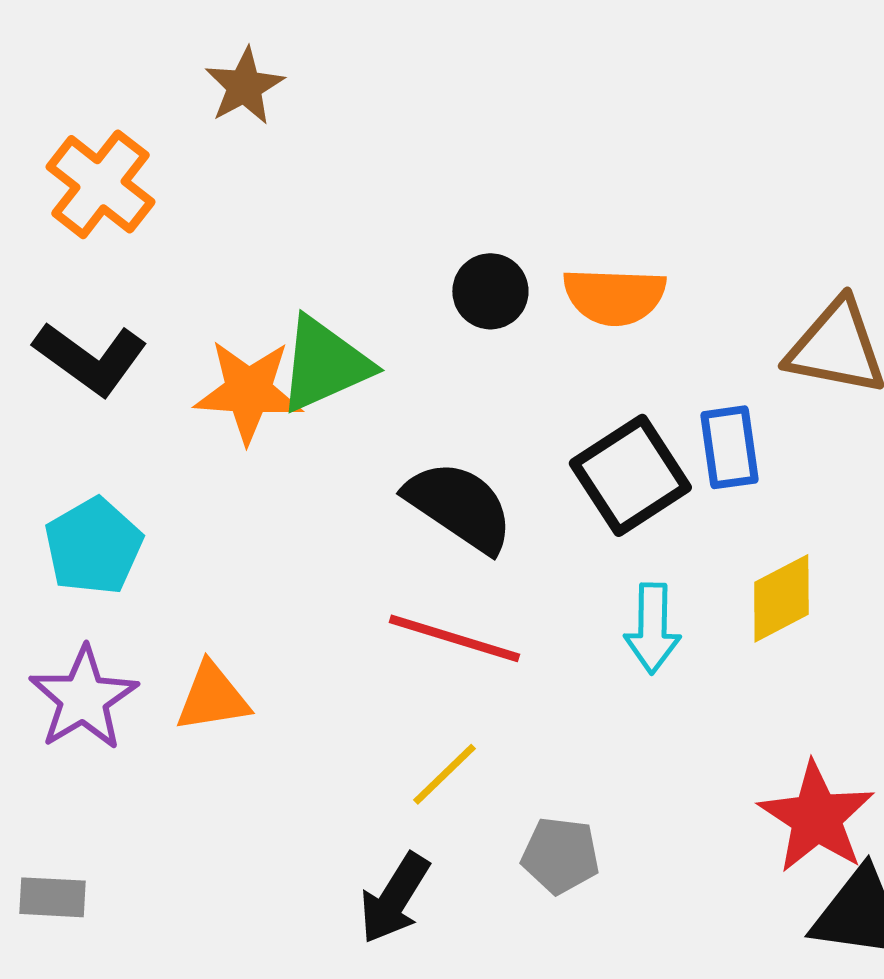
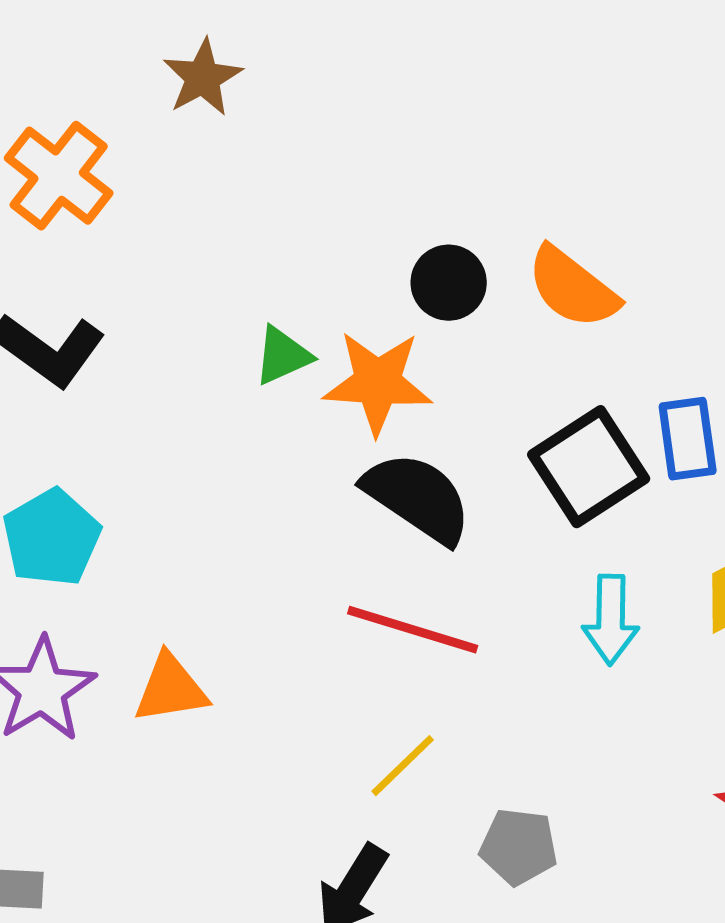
orange semicircle: (614, 296) -> (573, 288), turned 36
green triangle: (324, 364) -> (283, 356), size x0.6
orange star: (248, 391) -> (378, 383), moved

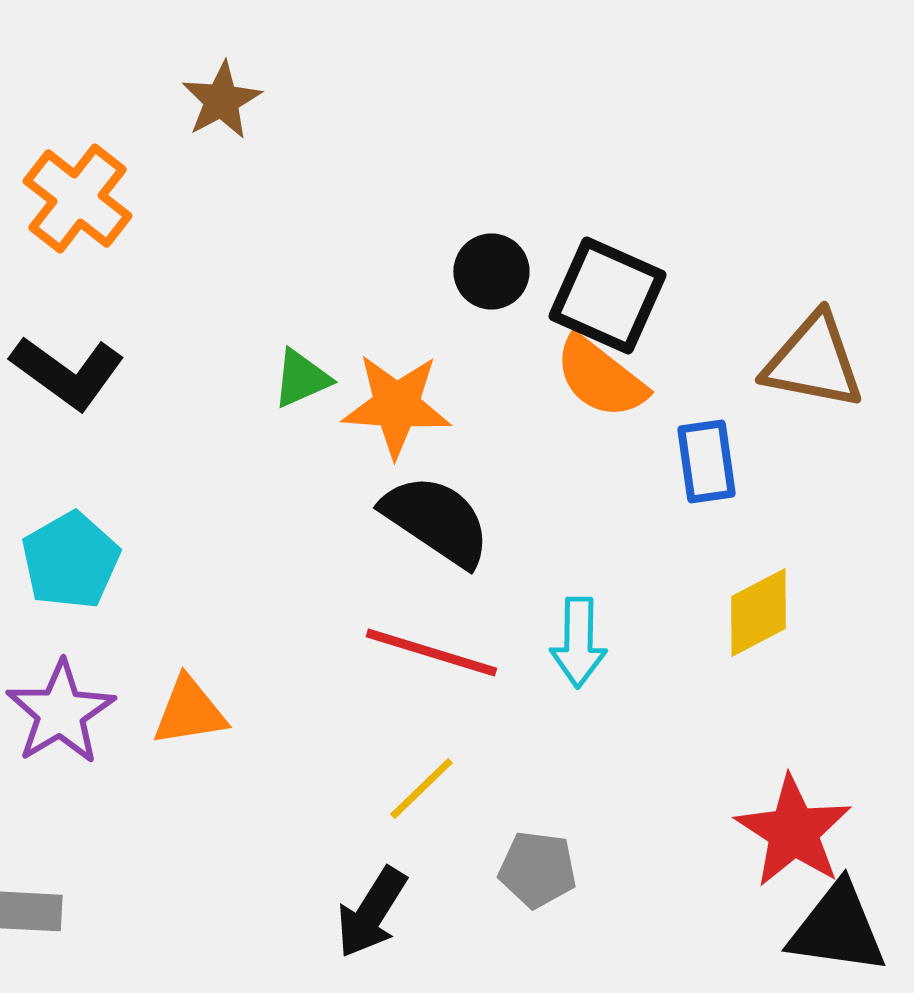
black circle: (449, 283) -> (491, 271), moved
orange semicircle: (573, 288) -> (600, 377), moved
black square: (589, 467) -> (607, 295), moved, turned -33
cyan arrow: (611, 620) -> (578, 642), moved

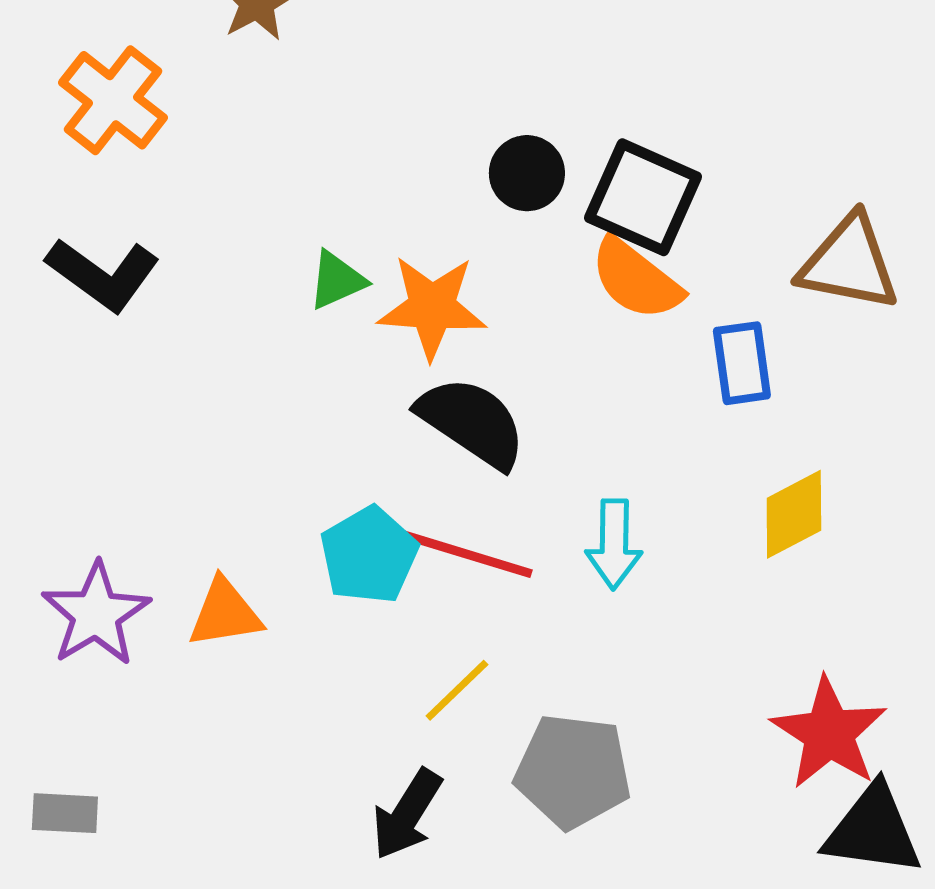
cyan pentagon: (70, 560) -> (369, 555), moved
gray pentagon: (537, 869) -> (573, 771), size x1.5

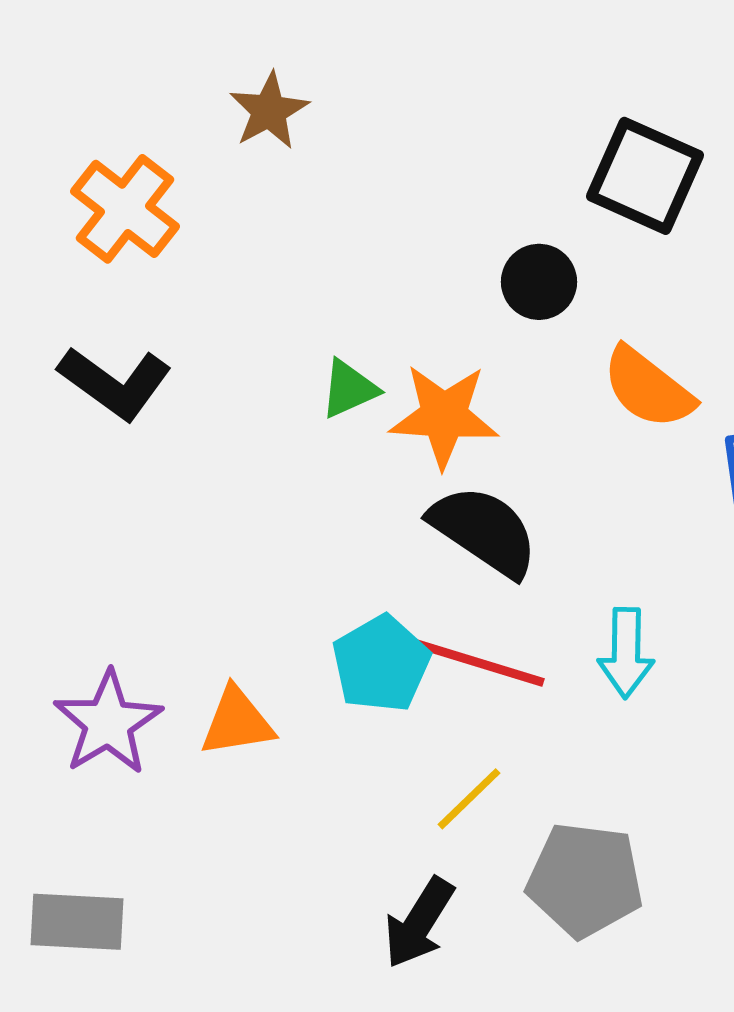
black square: (643, 197) -> (645, 176), moved
gray rectangle: (65, 813) -> (77, 922), size x1.4

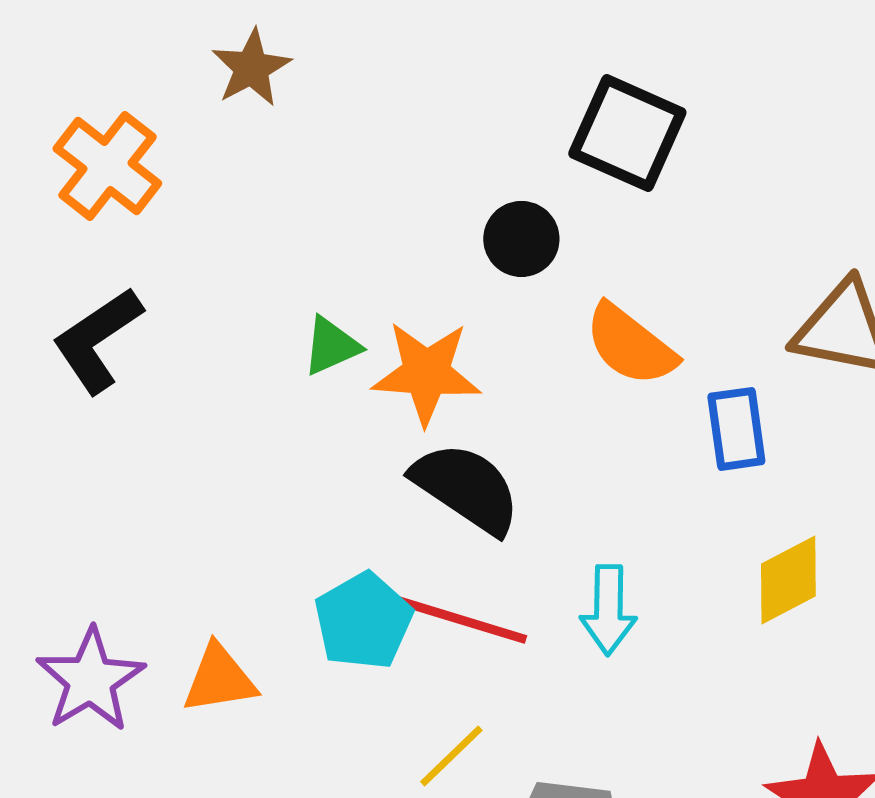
black L-shape: (115, 383) -> (97, 340), turned 110

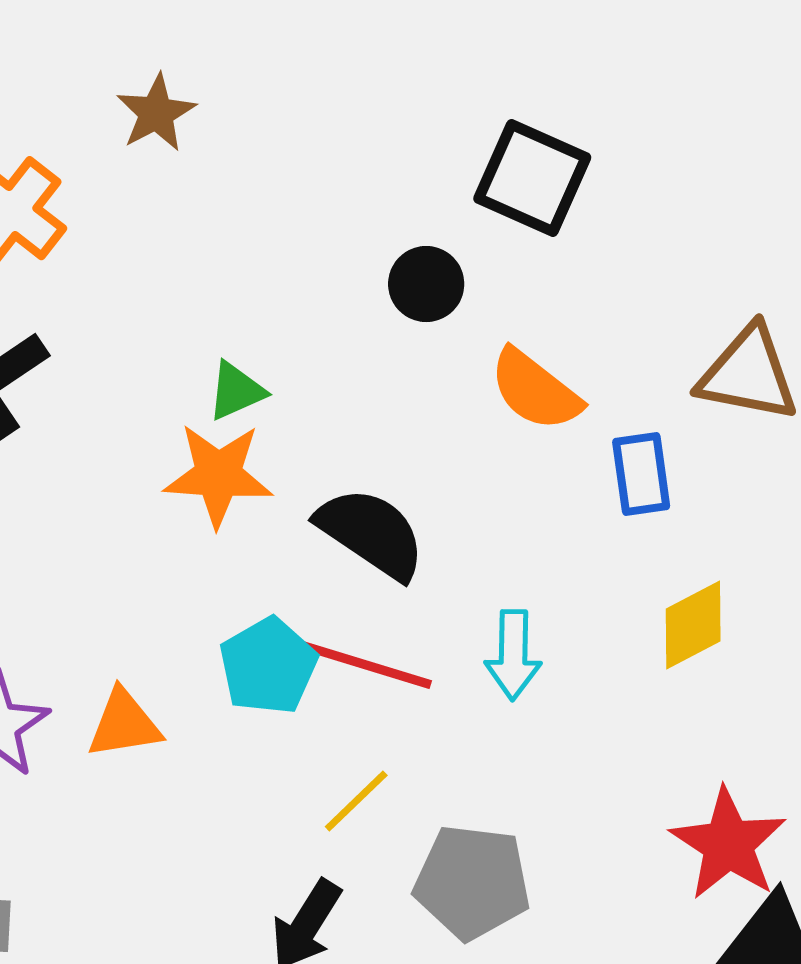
orange star: (426, 373) -> (218, 475), moved

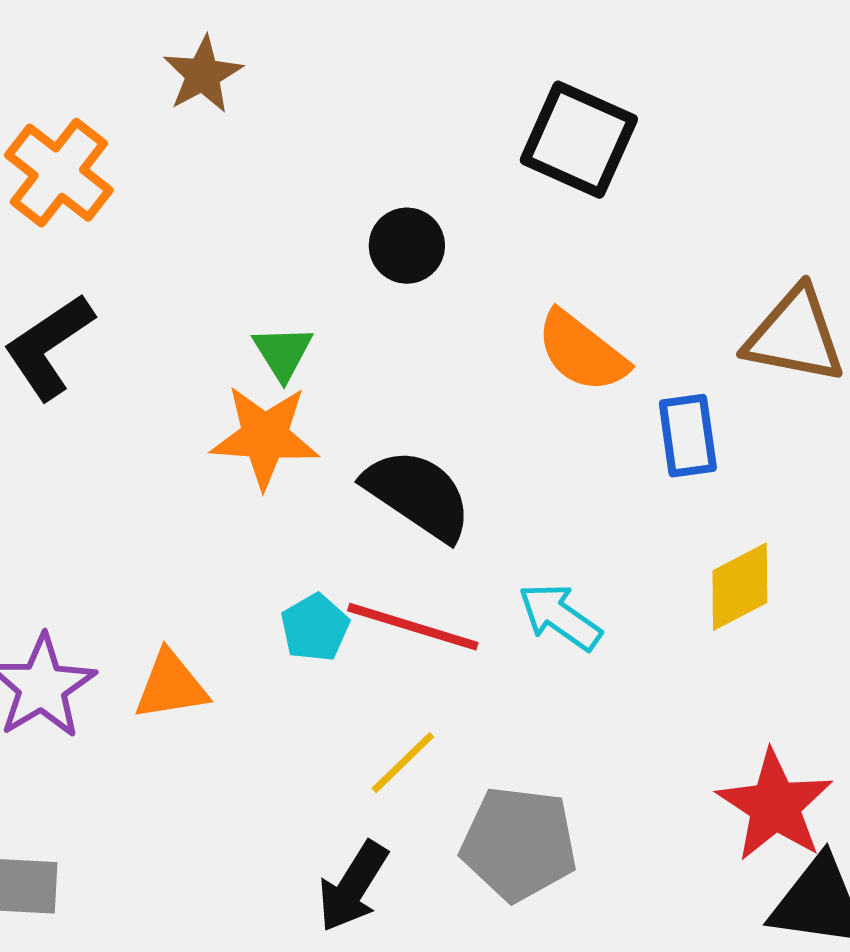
black circle: (426, 284) -> (407, 246), moved
green triangle: (236, 391) -> (283, 353), turned -38
cyan arrow: (513, 655) -> (560, 617), turned 124
cyan pentagon: (268, 666) -> (315, 628), size x0.7

